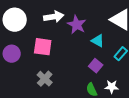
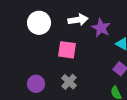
purple circle: (12, 54) -> (36, 84), moved

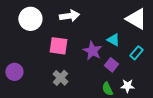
purple star: (101, 28) -> (92, 51), moved
purple circle: (36, 84) -> (14, 72), moved

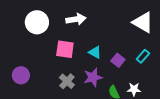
cyan triangle: (113, 40) -> (95, 52), moved
purple star: (92, 51) -> (93, 77), moved, turned 30
purple square: (111, 65) -> (118, 60), moved

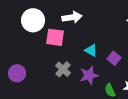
pink square: (65, 49) -> (55, 37), moved
gray cross: (67, 81) -> (63, 69), moved

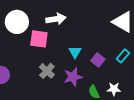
cyan triangle: (91, 50) -> (75, 52), turned 32

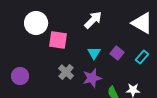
white arrow: (56, 19) -> (93, 20), moved, turned -36
purple square: (98, 60) -> (117, 53), moved

